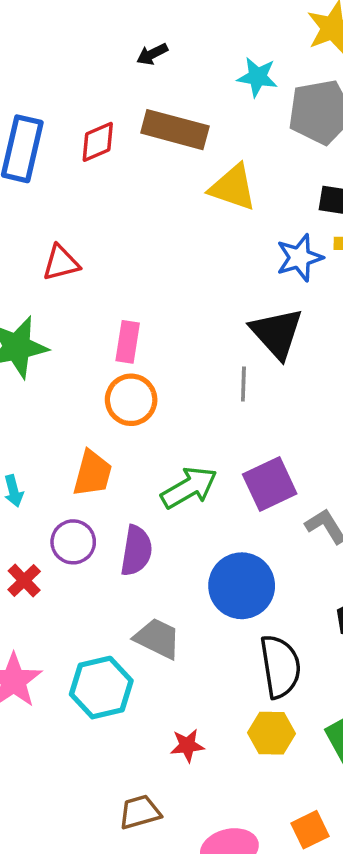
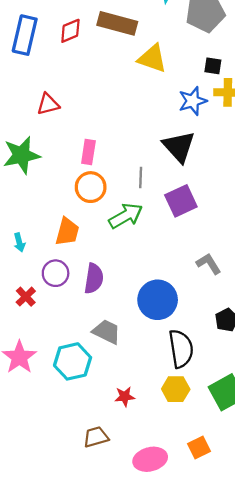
gray line: (243, 384) -> (141, 178), moved
purple square: (270, 484) -> (181, 201), moved
green arrow: (189, 487) -> (126, 216), moved

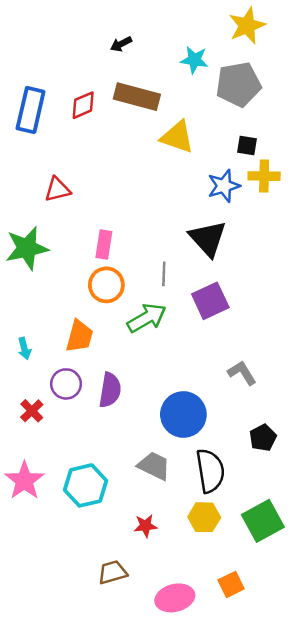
gray trapezoid: (107, 332) -> (154, 466), moved

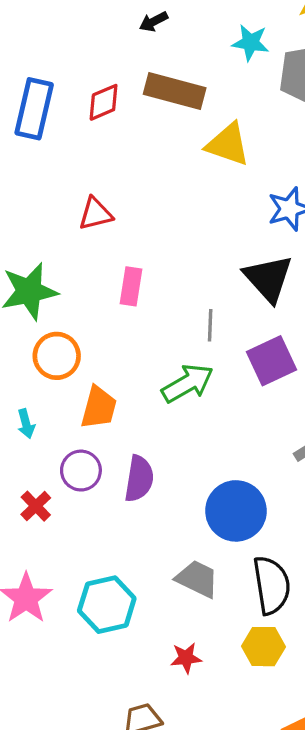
red triangle: (57, 190) -> (95, 214), moved
orange circle: (106, 285) -> (57, 356), moved

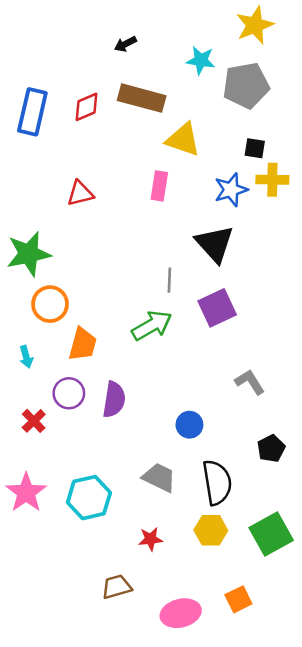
pink rectangle: (131, 286) -> (159, 186), moved
blue circle: (236, 511) -> (189, 425), size x0.6

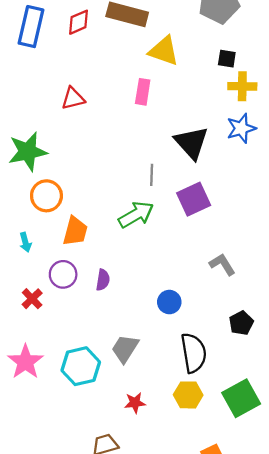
blue star: (231, 190) -> (241, 128), moved
purple semicircle: (114, 400) -> (103, 280), size x0.7
gray trapezoid: (159, 477) -> (125, 348), moved, turned -84

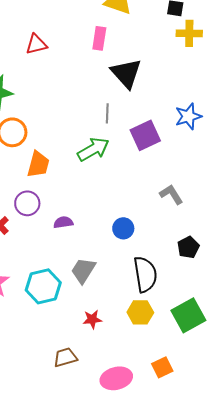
blue star: (241, 128) -> (188, 116), moved
black triangle: (191, 143) -> (126, 73), moved
purple semicircle: (103, 280) -> (63, 222), moved, turned -108

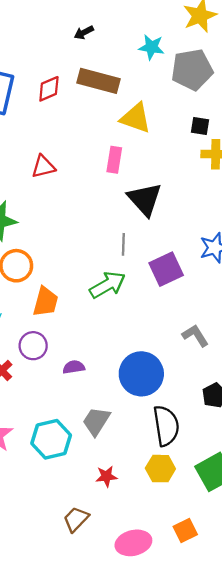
blue circle: (123, 228) -> (141, 374), size x1.8
brown trapezoid: (65, 357) -> (76, 519), turned -30

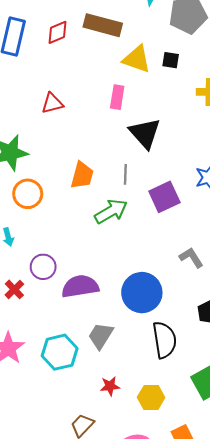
black square: (200, 126) -> (171, 60), moved
orange trapezoid: (46, 302) -> (82, 175), moved
purple semicircle: (74, 367) -> (80, 286), size x1.8
yellow hexagon: (160, 469) -> (151, 397), moved

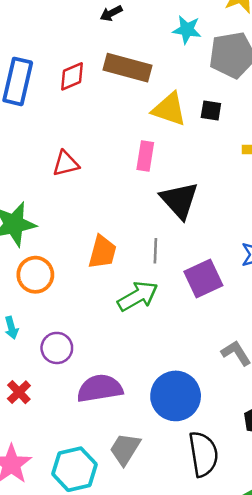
purple circle: (43, 267) -> (57, 348), moved

